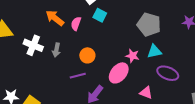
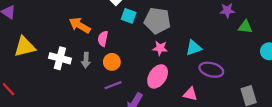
pink semicircle: (76, 24) -> (103, 39), moved
gray pentagon: (149, 24) -> (157, 21), moved
orange circle: (87, 55) -> (112, 62), moved
pink star: (132, 56) -> (160, 48), moved

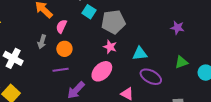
gray pentagon: (157, 21) -> (113, 22), turned -30
green triangle: (245, 27) -> (181, 62), moved, turned -40
white cross: (60, 58) -> (13, 58), moved

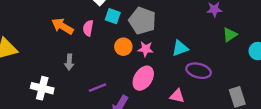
gray pentagon: (113, 22) -> (142, 21), turned -30
pink semicircle: (61, 26) -> (88, 28), moved
orange circle: (64, 49) -> (123, 47), moved
green triangle: (181, 62) -> (230, 35), moved

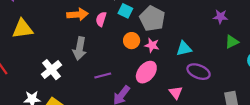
orange arrow: (62, 26) -> (77, 14), turned 138
gray arrow: (69, 62) -> (80, 48), size x1.5
white cross: (42, 88) -> (51, 70), turned 30
pink triangle: (177, 96) -> (176, 93), turned 32

